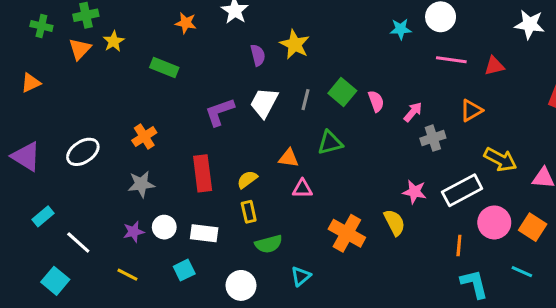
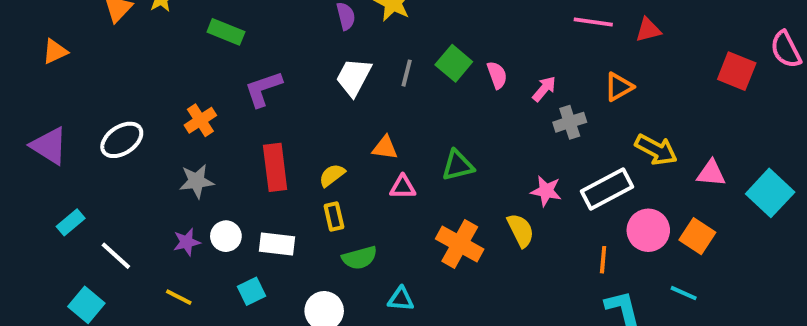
purple L-shape: (220, 112) -> (263, 89), moved
green triangle: (330, 143) -> (458, 165), moved
cyan triangle: (301, 276) -> (401, 299), turned 45

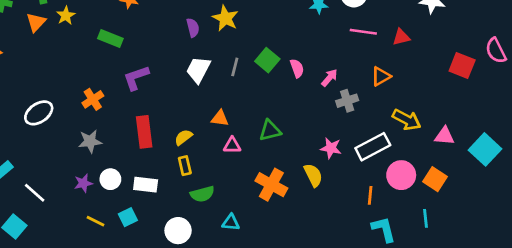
cyan line: (684, 293) -> (426, 218), turned 60
yellow line: (179, 297) -> (96, 221), moved

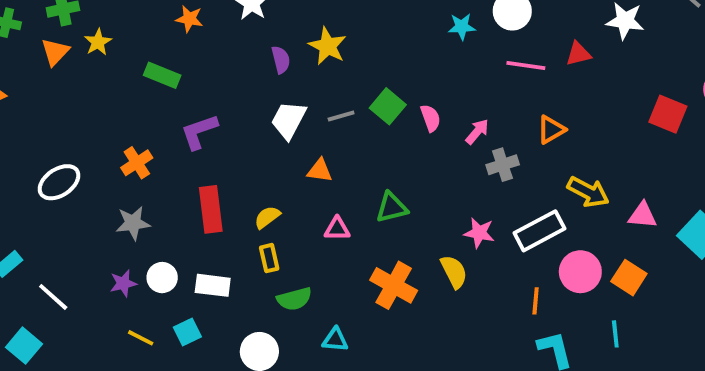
red triangle: (401, 37) -> (578, 54), moved
gray line: (235, 67) -> (341, 116), turned 60
orange triangle: (220, 118) -> (320, 171), moved

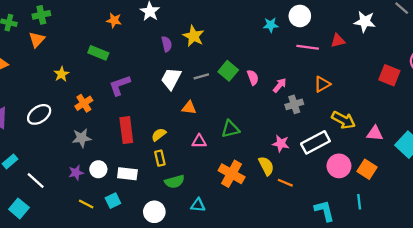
yellow star: (98, 42) -> (61, 74), moved
orange line: (536, 301) -> (285, 183), moved, turned -72

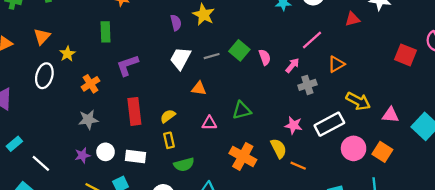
orange triangle: (37, 39) -> (42, 36), moved
pink line: (308, 47) -> (312, 40), moved, turned -50
green rectangle: (98, 53) -> (106, 32), turned 66
white ellipse: (39, 114) -> (44, 76), moved, turned -40

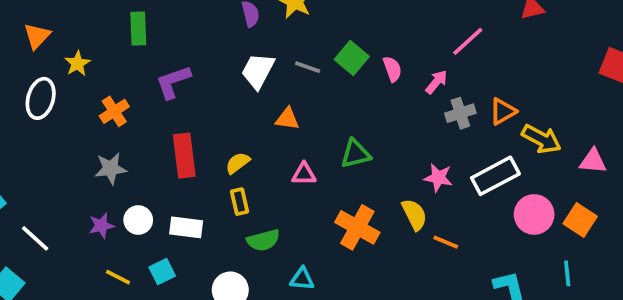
gray line: (212, 56) -> (308, 67), turned 35
orange triangle: (336, 64) -> (503, 111), moved

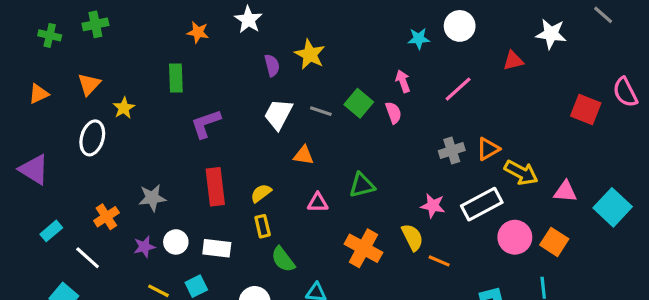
pink arrow: (436, 82) -> (403, 81), moved, turned -60
orange cross: (114, 111) -> (106, 217), moved
green semicircle: (263, 240) -> (283, 259), turned 68

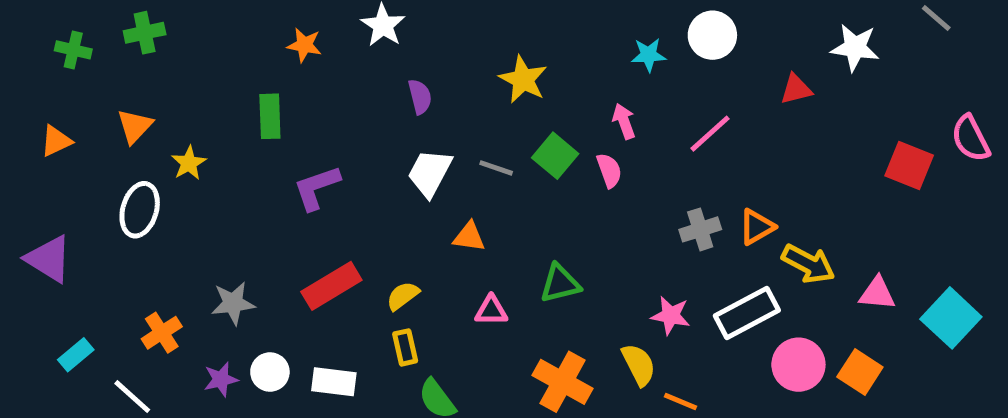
yellow star: (310, 54) -> (523, 79), moved
red rectangle: (215, 187) -> (331, 286), turned 66

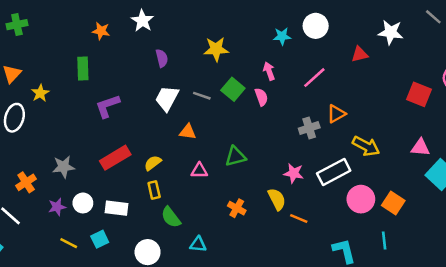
yellow star: (523, 79) -> (216, 49), turned -30
orange triangle: (757, 227) -> (336, 114), moved
pink triangle: (877, 293) -> (420, 147), moved
orange cross: (562, 382) -> (237, 208), size x0.6

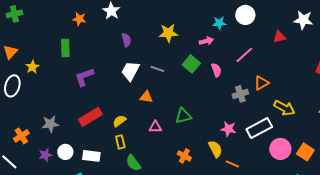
pink arrow: (269, 71) -> (206, 41), moved, turned 96
green square: (233, 89) -> (191, 64), moved
pink semicircle: (261, 97) -> (216, 70), moved

